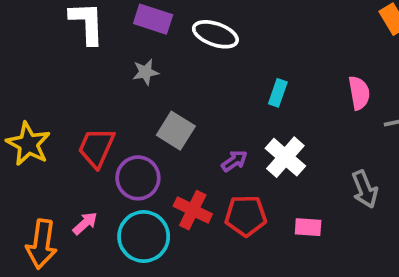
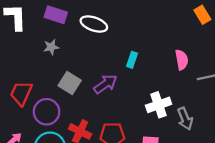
white cross: (285, 157) -> (159, 105), moved, turned 30
purple arrow: (234, 161) -> (105, 84), moved, size x1.5

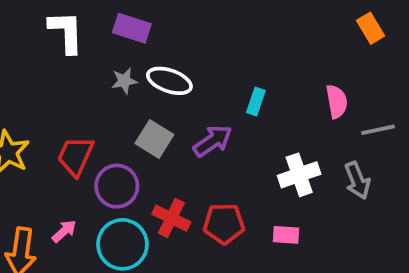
white ellipse: (94, 24) -> (169, 81), moved
gray arrow: (185, 119) -> (357, 180), moved

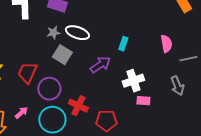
gray square: (154, 139) -> (62, 55), moved
white cross: (299, 175) -> (133, 81), moved
red pentagon: (224, 224) -> (106, 121), moved
pink rectangle: (286, 235) -> (143, 101), moved

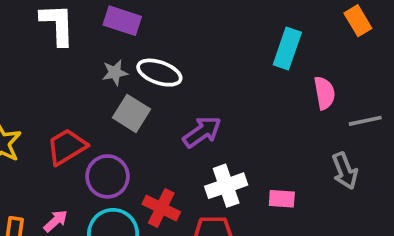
cyan rectangle: (123, 44) -> (287, 48), moved, size x1.5
red trapezoid: (27, 73) -> (67, 147), turned 35
white cross: (133, 81) -> (226, 186), moved

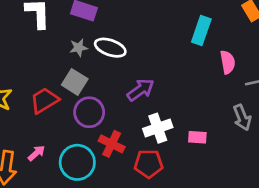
gray square: (132, 113) -> (75, 82), moved
purple circle: (107, 176) -> (89, 112), moved

